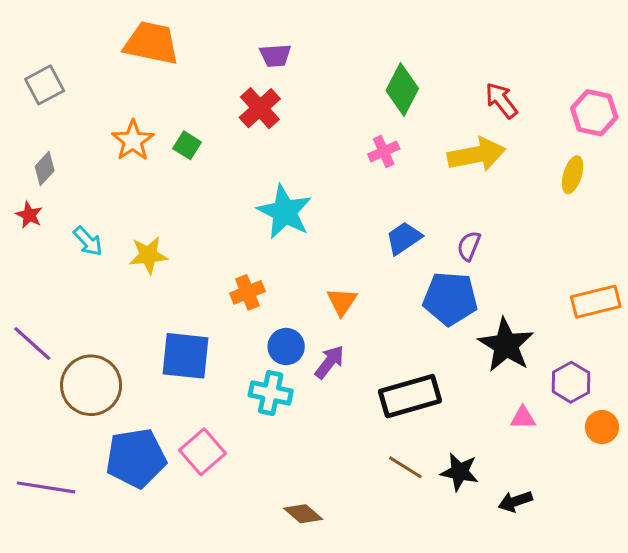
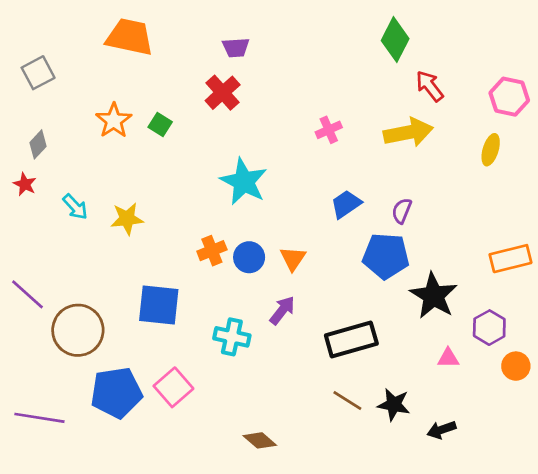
green diamond: (402, 90) -> (395, 40), moved
blue circle: (286, 347) -> (249, 257), moved

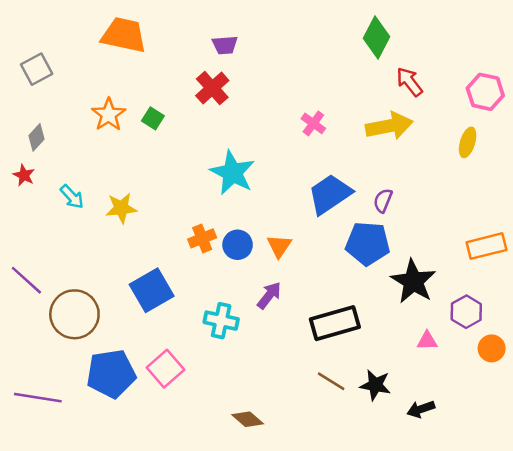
pink cross: (329, 130) -> (313, 123), turned -30
blue trapezoid: (346, 204) -> (330, 194), size x1.5
blue square: (159, 305) -> (152, 290), turned -36

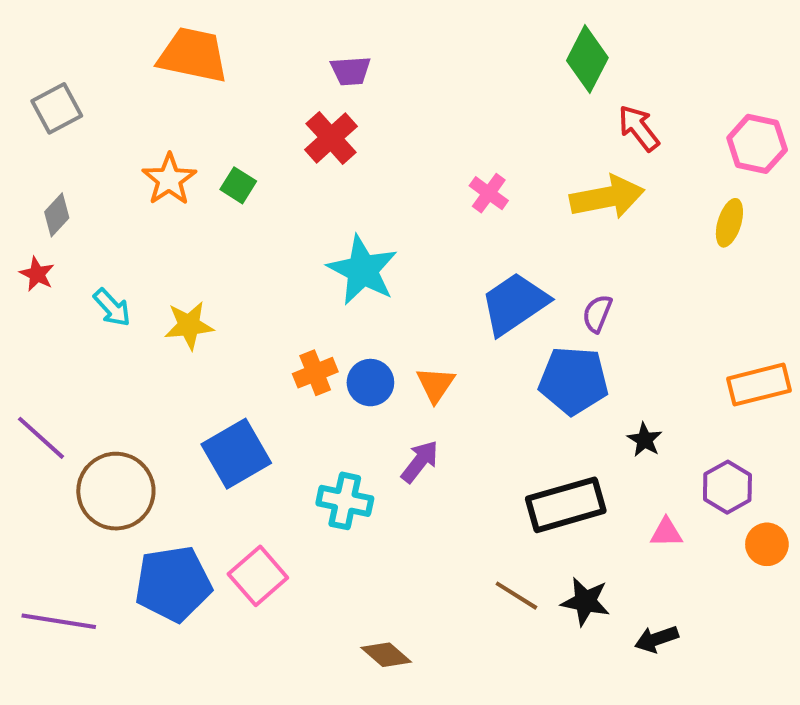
black star: (413, 281) -> (645, 440), size x0.5
black rectangle: (335, 323) -> (566, 505), moved

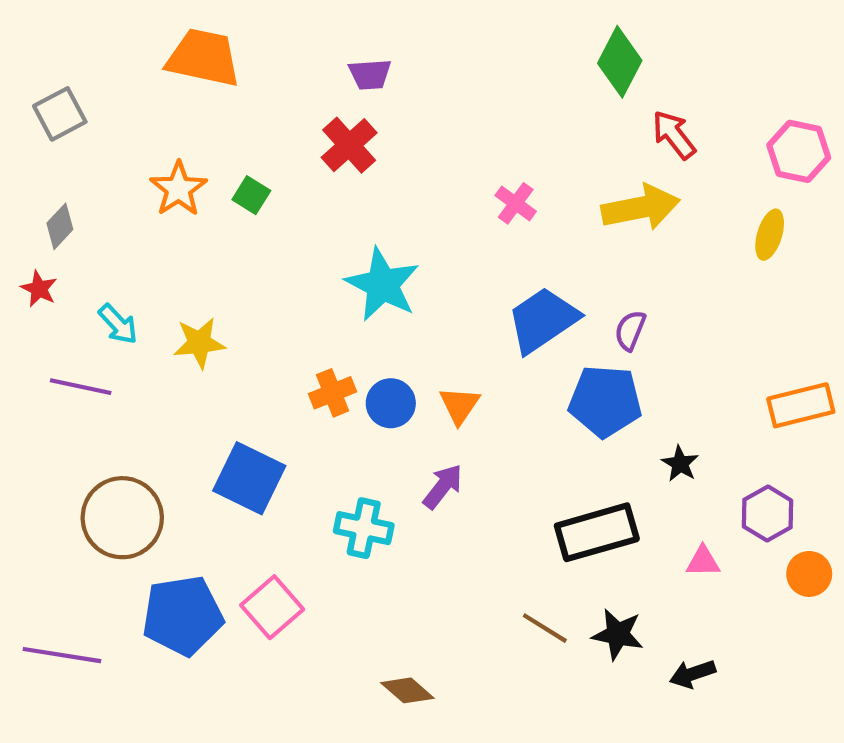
purple line: (41, 438) -> (81, 387), moved, turned -30
blue square: (236, 454) -> (249, 478), turned -34

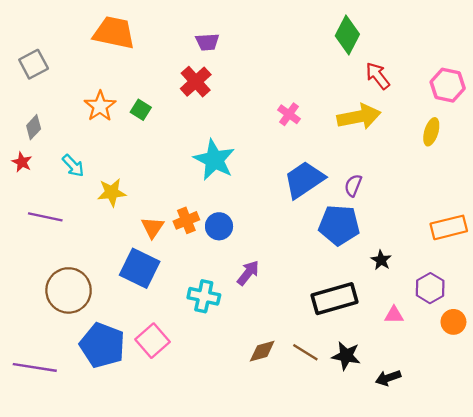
cyan arrow: (118, 324) -> (73, 166), moved
orange triangle: (459, 405) -> (153, 227), moved
blue pentagon: (183, 616) -> (102, 345), turned 30
brown diamond: (407, 690) -> (262, 351), moved, turned -56

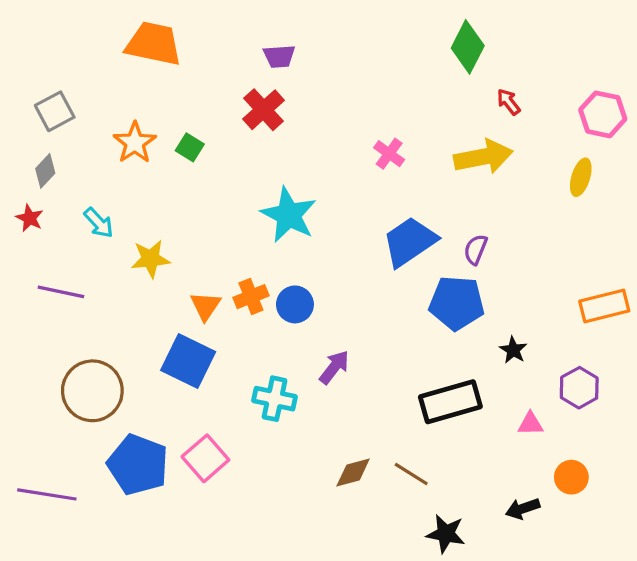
gray square: (34, 64) -> (55, 111), moved
red arrow: (378, 76) -> (509, 102), size x0.7
orange circle: (453, 322) -> (571, 477), moved
black star: (346, 356) -> (446, 534), moved

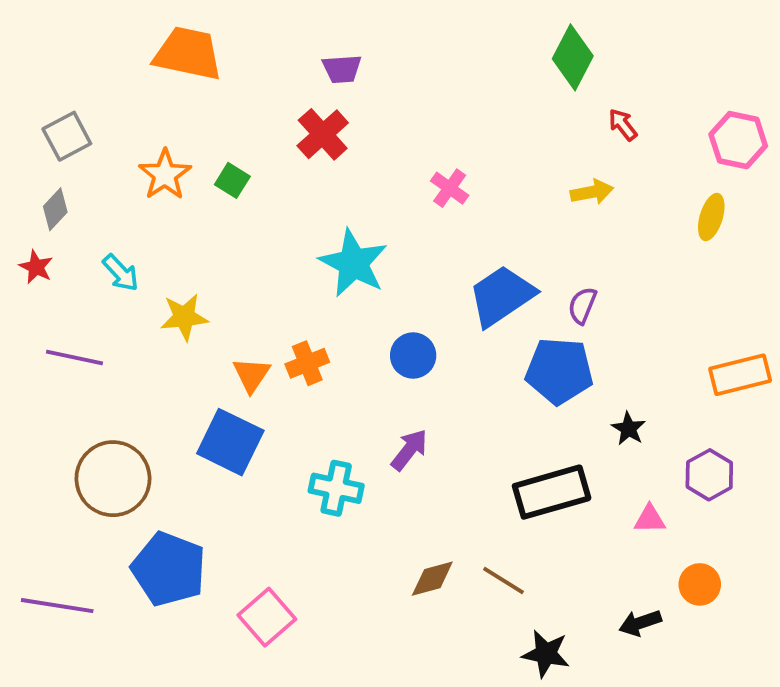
pink cross: (389, 154) -> (450, 188), moved
yellow arrow: (483, 157) -> (592, 192), size x0.6
blue circle: (295, 304) -> (413, 356), moved
pink square: (205, 458) -> (267, 617), moved

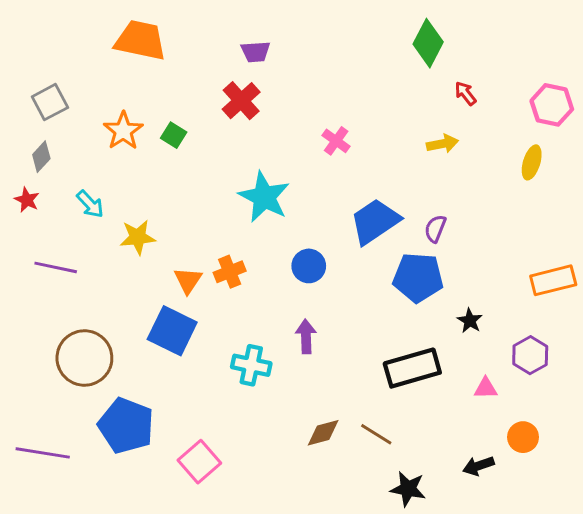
purple arrow: (409, 450) -> (306, 336), turned -40

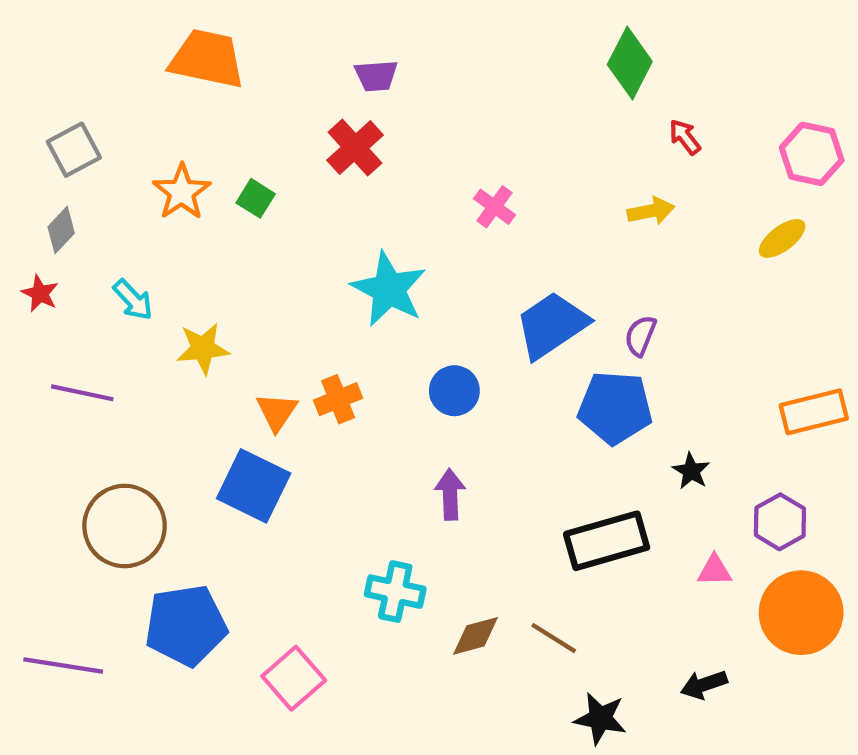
yellow ellipse: (532, 162) -> (782, 238), turned 36
cyan cross: (251, 365) -> (395, 592), moved
blue pentagon: (126, 426) -> (186, 625), turned -30
orange circle: (523, 437) -> (801, 613), moved, size x1.8

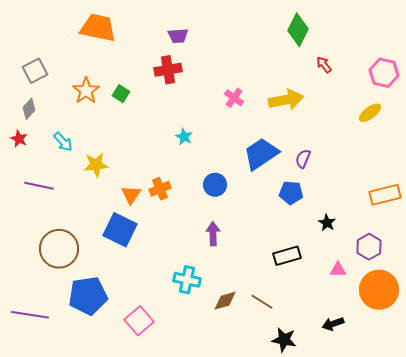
red cross: (355, 148) -> (168, 70), turned 32
yellow arrow: (651, 211) -> (286, 100), moved, size x1.6
cyan star: (389, 289) -> (184, 137), size x0.5
blue pentagon: (615, 408) -> (291, 193), size x0.7
black rectangle: (607, 541) -> (287, 256), size x0.7

